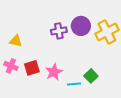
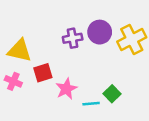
yellow triangle: (16, 41) -> (19, 51), size x1.5
red square: (32, 68) -> (43, 73), moved

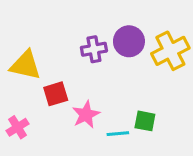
pink cross: (13, 81) -> (18, 127), moved, turned 35
green square: (112, 94) -> (145, 121), turned -35

